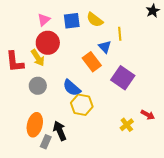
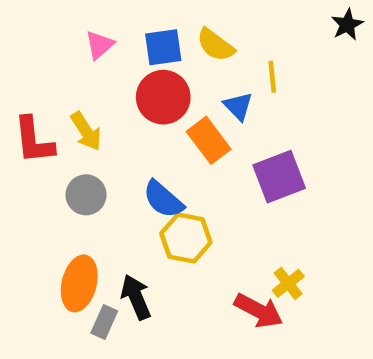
red circle: (48, 43) -> (163, 97), moved
purple square: (123, 78) -> (279, 177), turned 35
red arrow: (148, 115) -> (259, 311), moved, size x1.5

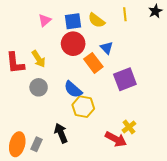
yellow line: (272, 77) -> (125, 14), moved
orange ellipse: (79, 283) -> (17, 144), moved
gray rectangle: (104, 322) -> (37, 144), moved

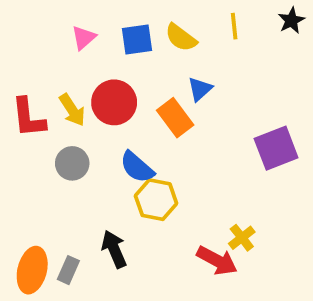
red circle: (73, 44) -> (114, 102), moved
blue triangle: (107, 48) -> (200, 89), turned 32
purple square: (125, 79) -> (276, 148), moved

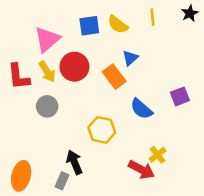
pink triangle: (84, 38) -> (47, 39), moved, size x1.6
purple square: (276, 148) -> (180, 96), size x0.7
blue semicircle: (137, 167) -> (141, 109), moved
gray rectangle: (68, 270) -> (62, 181), moved

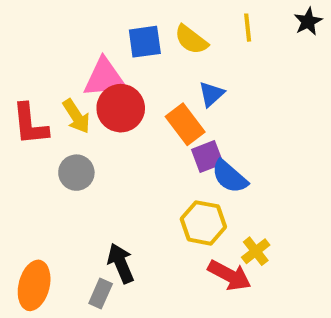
pink triangle: (47, 39) -> (105, 78), moved, turned 36
purple square: (180, 96) -> (207, 156), moved
yellow hexagon: (102, 130) -> (203, 223), moved

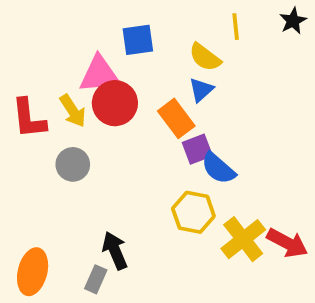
yellow semicircle: (191, 40) -> (205, 57), moved
yellow cross: (256, 251) -> (243, 239), size x1.6
red arrow: (229, 275) -> (287, 243), moved

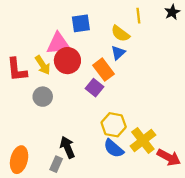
purple square: (197, 149) -> (94, 88), moved, turned -30
blue semicircle: (218, 168) -> (114, 148), moved
red arrow: (287, 243) -> (169, 157), moved

